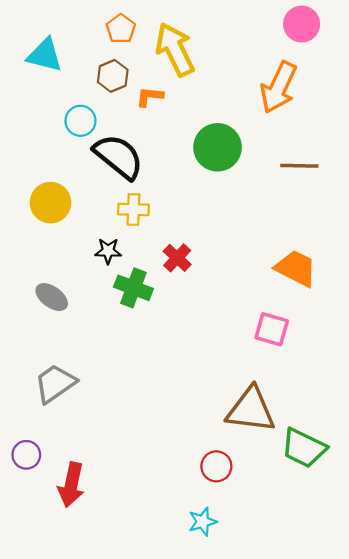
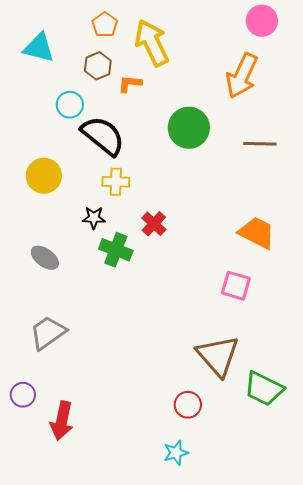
brown triangle: (251, 410) -> (218, 356), turned 42

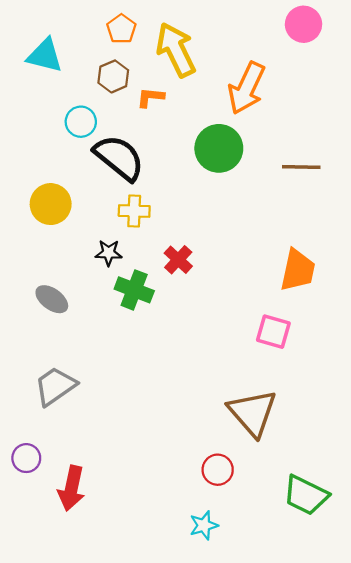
orange arrow: (242, 76) -> (247, 88), moved
orange trapezoid: (257, 233) -> (298, 270), turned 75
green trapezoid: (264, 389) -> (306, 495), moved

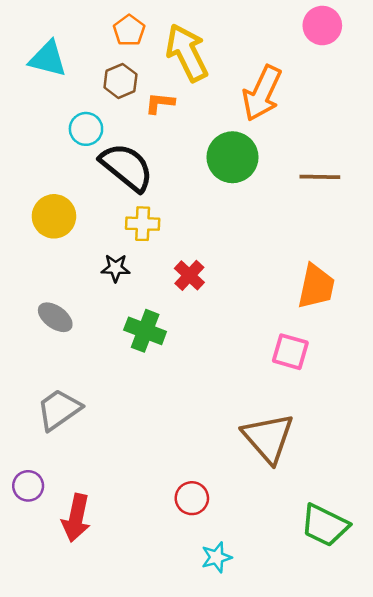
green cross: (134, 290) -> (145, 331), moved
red circle: (218, 470) -> (192, 498), moved

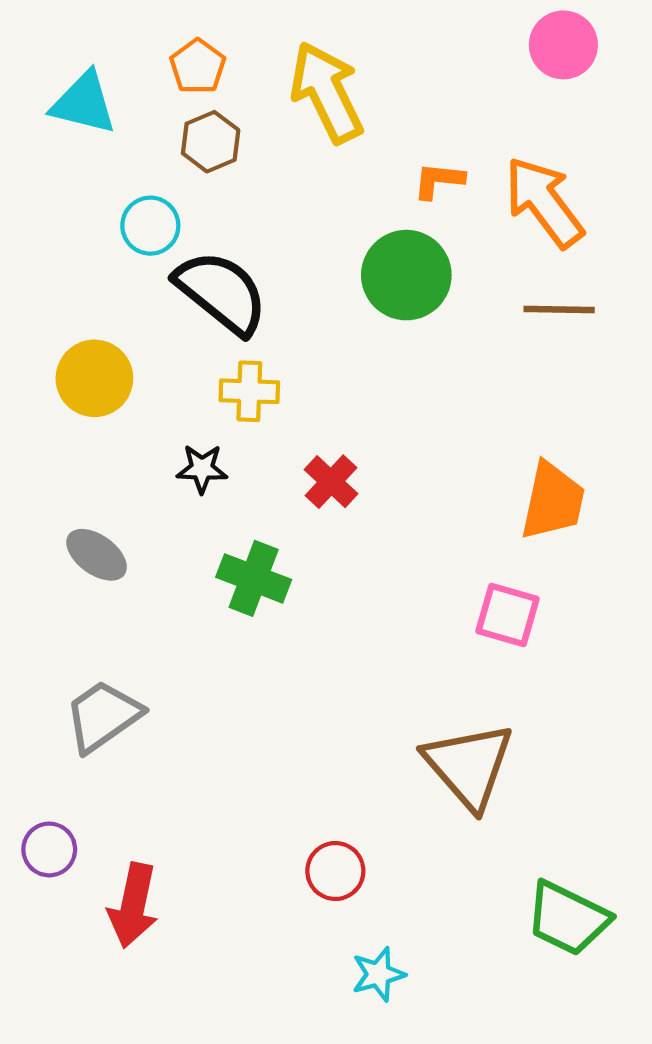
orange pentagon: (129, 30) -> (198, 66), moved
orange arrow: (262, 93) -> (544, 202), moved, turned 118
orange L-shape: (160, 103) -> (439, 180), moved

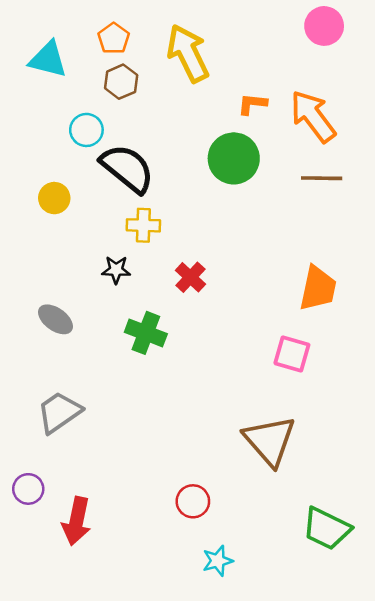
yellow circle: (94, 378) -> (54, 198), moved, size x0.7

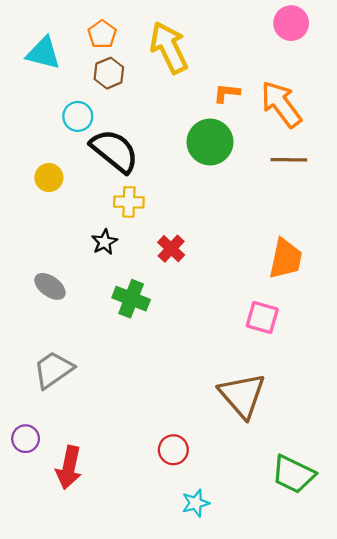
black star: (116, 270) -> (104, 242), turned -30

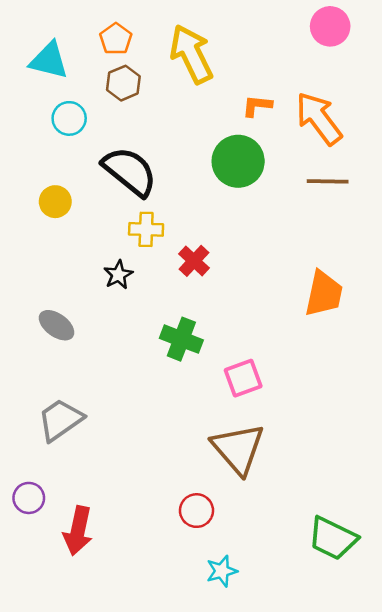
cyan circle: (78, 116) -> (69, 118), moved
red cross: (171, 249) -> (194, 261), moved
green cross: (131, 299) -> (181, 339), moved
pink square: (262, 318) -> (243, 378), moved, turned -36
brown triangle: (242, 395) -> (238, 449), moved

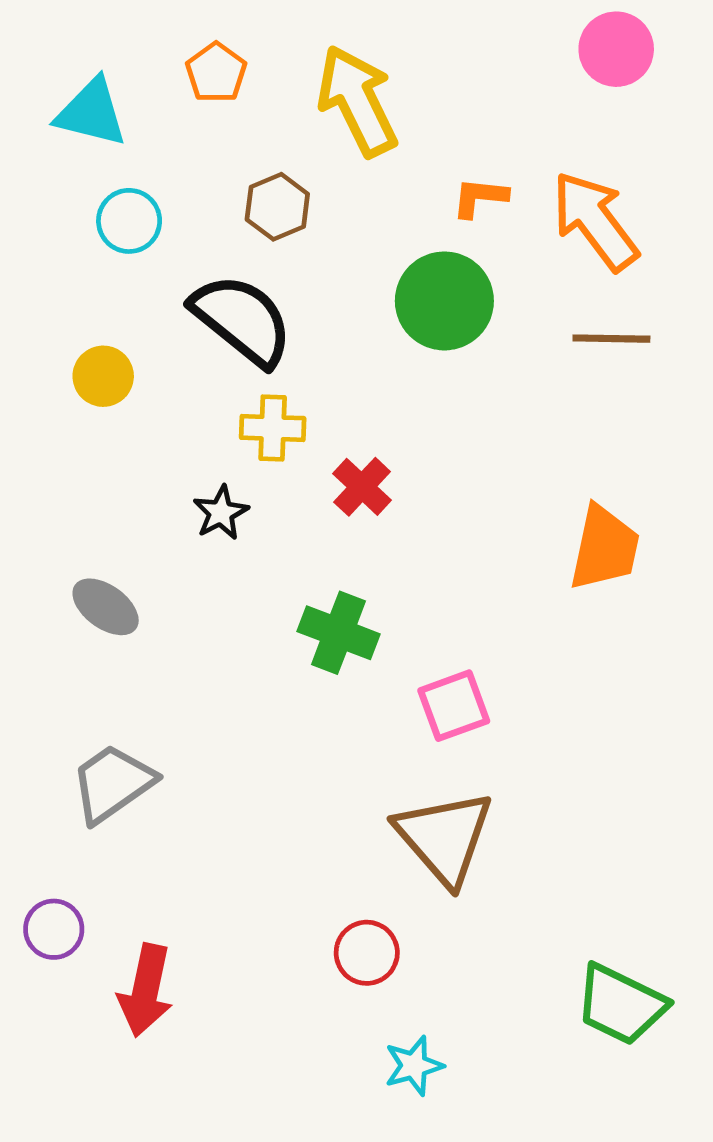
brown hexagon: (123, 83) -> (277, 207), moved

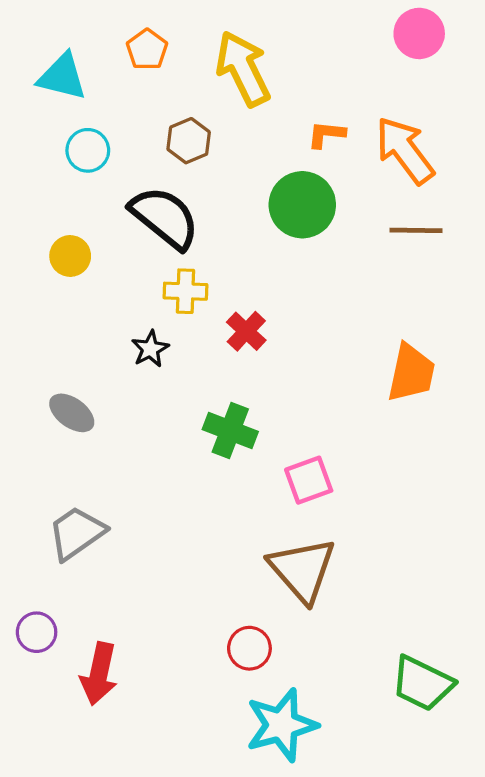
cyan star: (414, 1066) -> (281, 725), size x1.8

